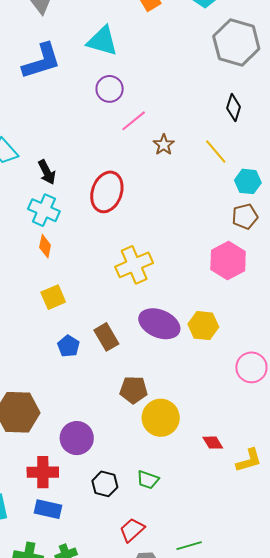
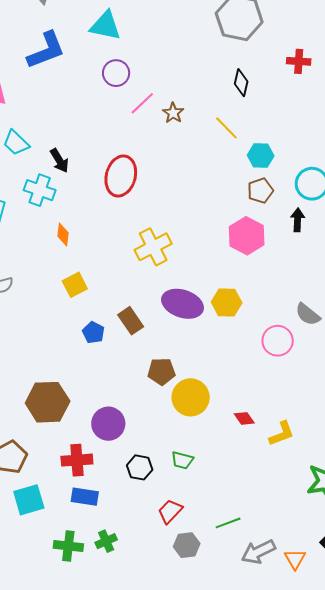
brown star: (164, 145) -> (173, 113), moved
cyan cross: (44, 210) -> (40, 190), moved

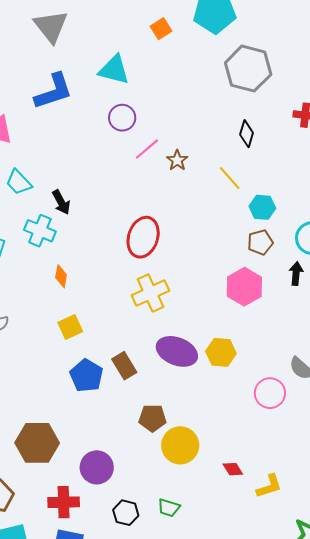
red ellipse: (121, 176) -> (143, 237), moved
blue pentagon: (93, 333) -> (86, 376), size x1.5

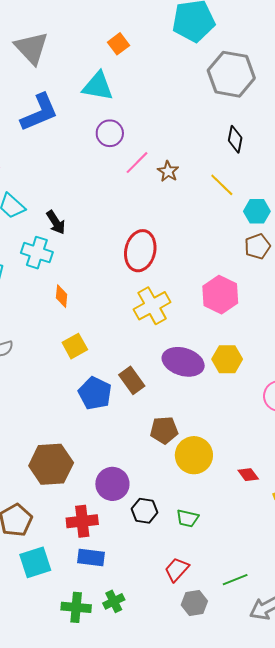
orange square: (161, 29) -> (119, 44), moved
pink hexagon: (244, 287) -> (220, 295), moved
black hexagon: (126, 513) -> (144, 511), moved

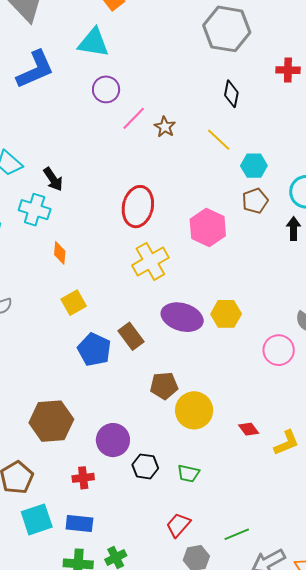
pink hexagon: (220, 295) -> (208, 228), moved
red cross: (82, 521) -> (83, 478), size x0.7
blue rectangle: (91, 558) -> (79, 524), moved

